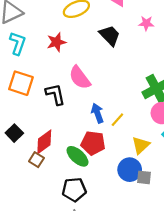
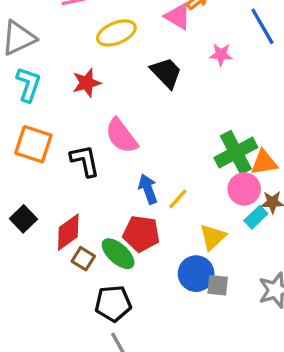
brown square: (36, 160) -> (83, 259), moved

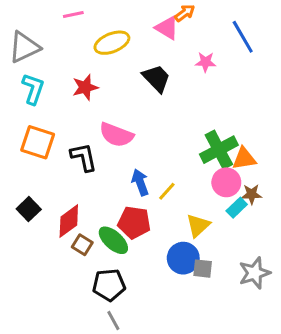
pink semicircle: (121, 136) -> (116, 135), turned -32

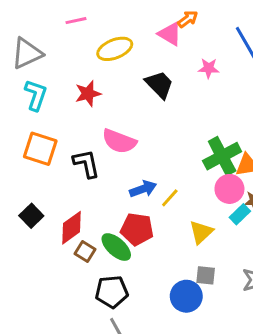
blue arrow: (140, 182) -> (143, 189), turned 90
blue circle: (183, 258) -> (186, 296), moved

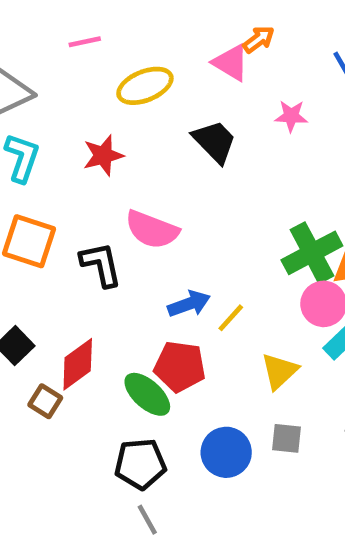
brown square: (85, 251) -> (45, 401), moved
blue circle: (186, 296) -> (226, 452), moved

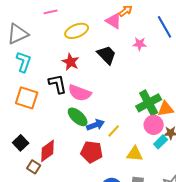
red star: (103, 155) -> (71, 62), moved, turned -30
black L-shape: (101, 264) -> (58, 84), moved
yellow triangle: (279, 371) -> (135, 154), turned 48
green ellipse: (147, 394) -> (78, 117), moved

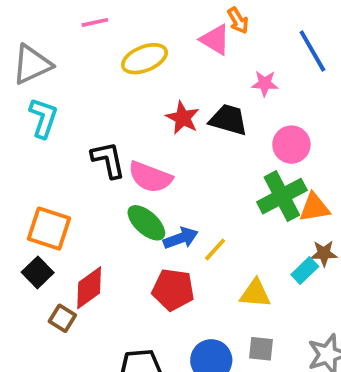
orange arrow: (126, 11) -> (238, 20), turned 96
black trapezoid: (107, 55) -> (228, 120), moved, turned -30
red star: (71, 62) -> (183, 118), moved
orange square: (27, 98) -> (49, 229), moved
pink circle: (154, 125) -> (291, 145), moved

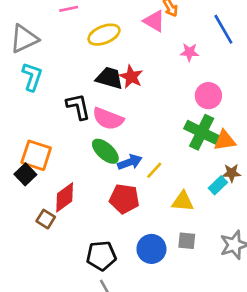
black trapezoid: (228, 120) -> (109, 78), moved
green cross: (282, 196) -> (202, 132), turned -36
black square: (38, 272) -> (25, 174), moved

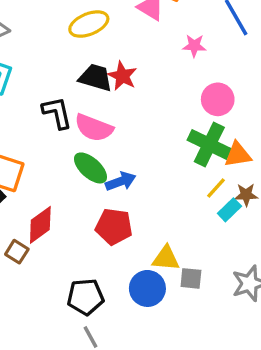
yellow line: (154, 170) -> (216, 188), moved
yellow triangle: (183, 201) -> (166, 258), moved

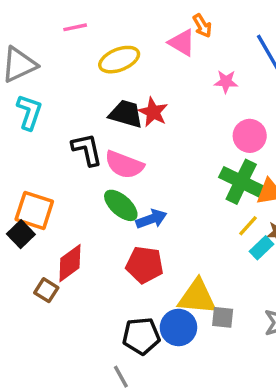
yellow triangle: (166, 258) -> (197, 297), size x1.4
black pentagon: (85, 297) -> (141, 336), moved

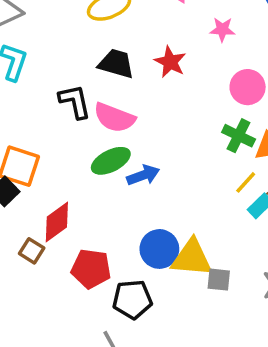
red star: (153, 112) -> (170, 62), moved
green cross: (241, 182) -> (239, 136), size x0.7
green ellipse: (121, 205) -> (111, 161), turned -69
red pentagon: (145, 265) -> (91, 269), moved
blue circle: (178, 327) -> (159, 249), moved

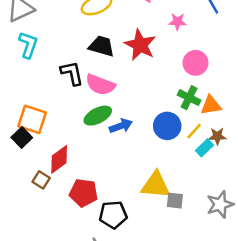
red star: (170, 62) -> (140, 45), size x1.4
blue circle: (159, 249) -> (167, 126), moved

